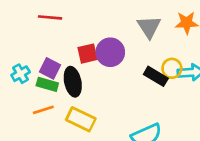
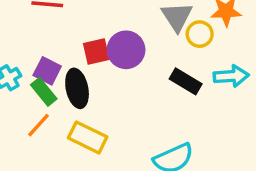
yellow circle: (172, 68) -> (200, 34), moved
green rectangle: (47, 84) -> (44, 92), turned 35
orange line: (43, 110) -> (38, 125), turned -30

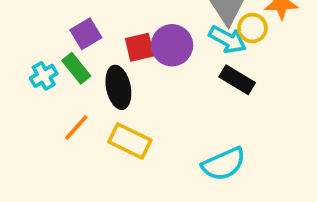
purple square: (47, 71) -> (86, 34), moved, turned 32
cyan arrow: (231, 76) -> (228, 39), moved, turned 32
green rectangle: (44, 92) -> (76, 68), moved

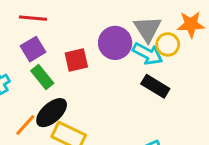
purple circle: (172, 45) -> (115, 43), moved
green rectangle: (76, 68) -> (42, 77), moved
black ellipse: (118, 87) -> (52, 113), moved, turned 60

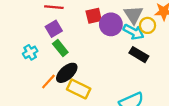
red square: (76, 60) -> (94, 16), moved

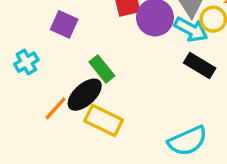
purple square: (54, 29) -> (64, 24), turned -35
green rectangle: (60, 48) -> (102, 69), moved

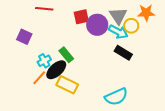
purple square: (64, 24) -> (24, 37), moved
cyan cross: (26, 62) -> (44, 61), moved

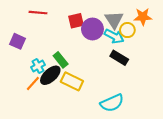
yellow rectangle: (67, 85) -> (72, 81), moved

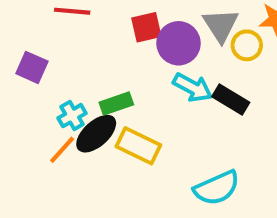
cyan arrow: (114, 36) -> (193, 87), moved
green rectangle: (61, 60) -> (116, 104), turned -70

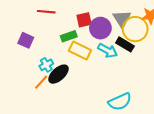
yellow circle: (247, 45) -> (135, 29), size x1.6
black rectangle: (231, 100) -> (125, 44), moved
green rectangle: (116, 104) -> (69, 36), moved
yellow rectangle: (138, 146) -> (80, 51), moved

